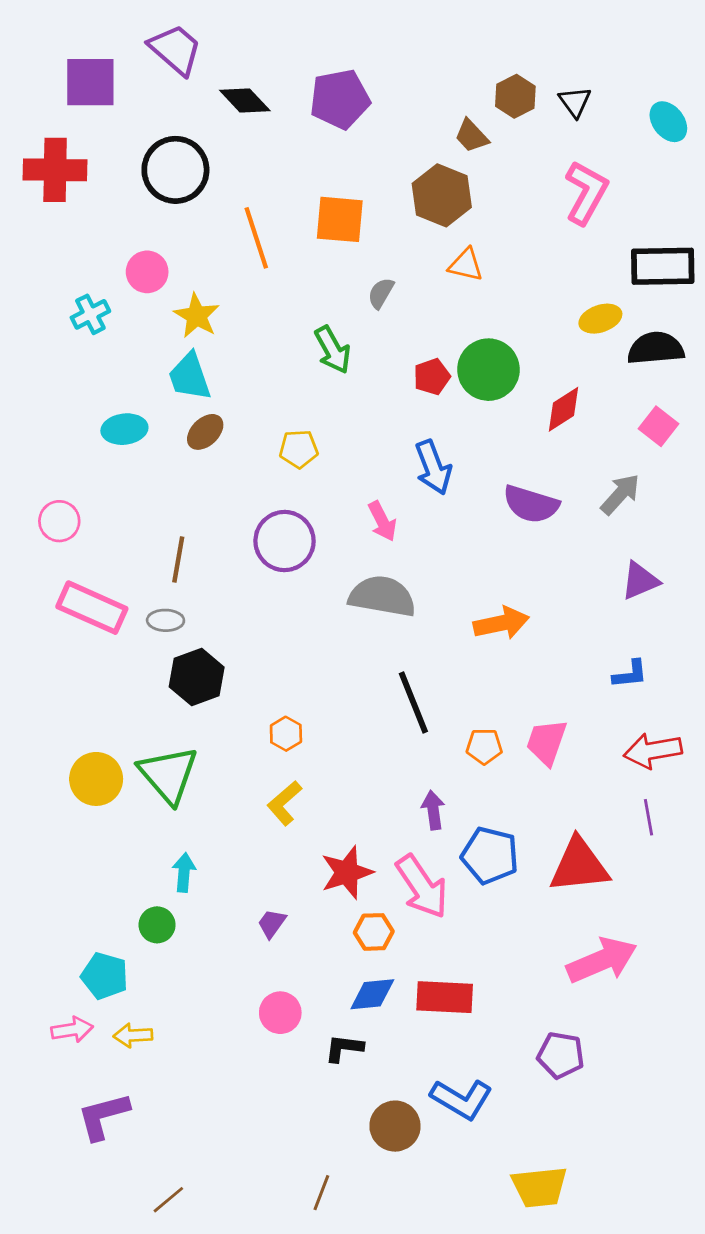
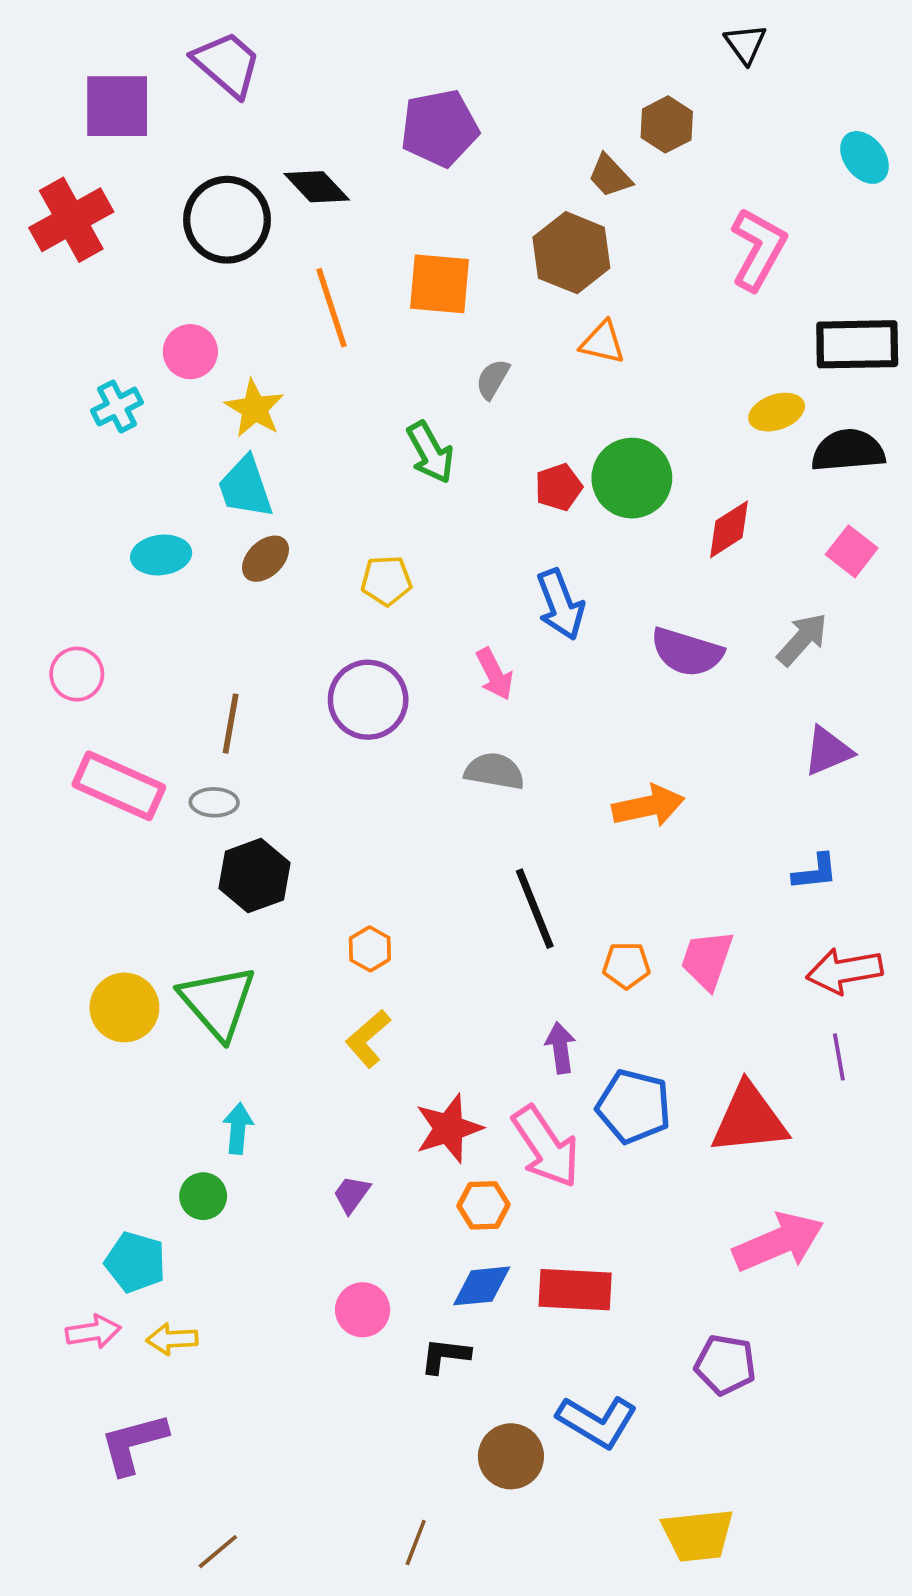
black diamond: (245, 100) -> (317, 187), moved
black triangle: (575, 102) -> (745, 44), moved
red cross: (55, 170) -> (71, 220), turned -30
gray semicircle: (382, 596) -> (494, 771), size x0.7

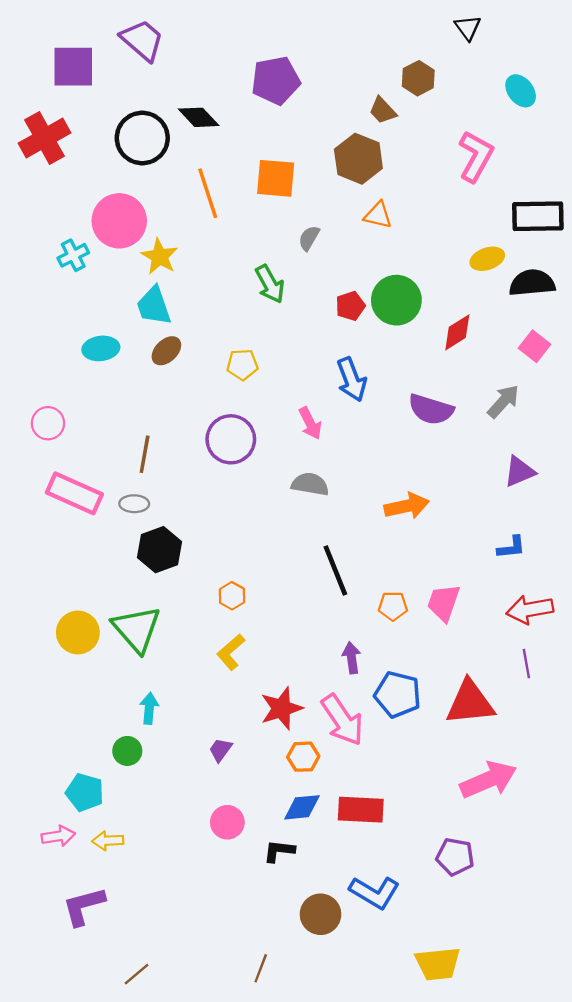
cyan ellipse: (865, 157) -> (521, 91), moved
pink circle: (190, 352) -> (119, 221), size x1.6

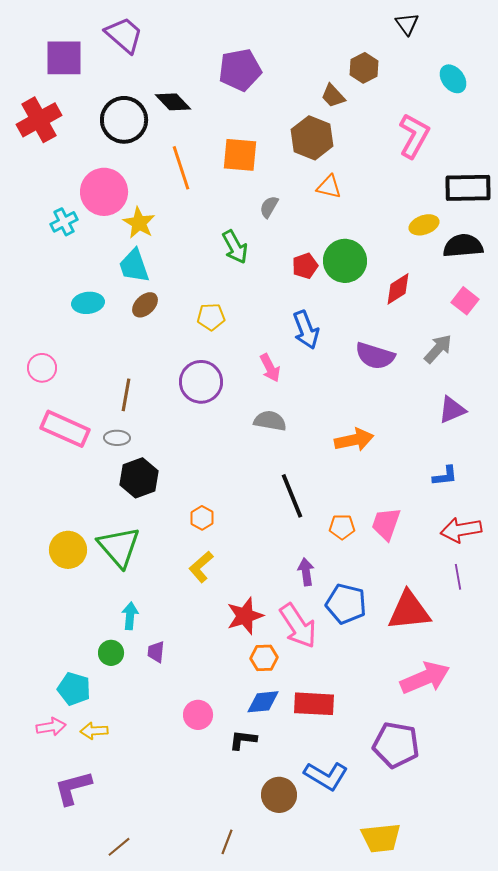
purple trapezoid: (220, 750) -> (156, 652), moved, turned -30
purple pentagon: (455, 857) -> (396, 745), size x1.4

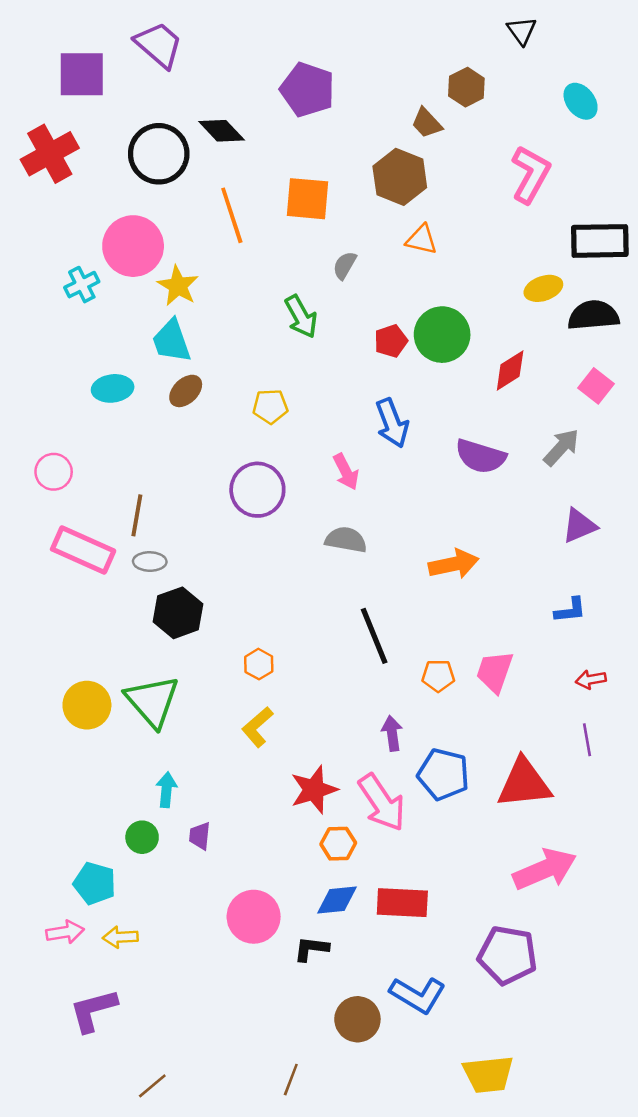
purple pentagon: (240, 70) -> (307, 90), turned 30
brown line: (126, 395) -> (137, 515), moved
red arrow: (461, 530) -> (591, 679), size x0.6
pink circle: (198, 715) -> (254, 917), size x1.4

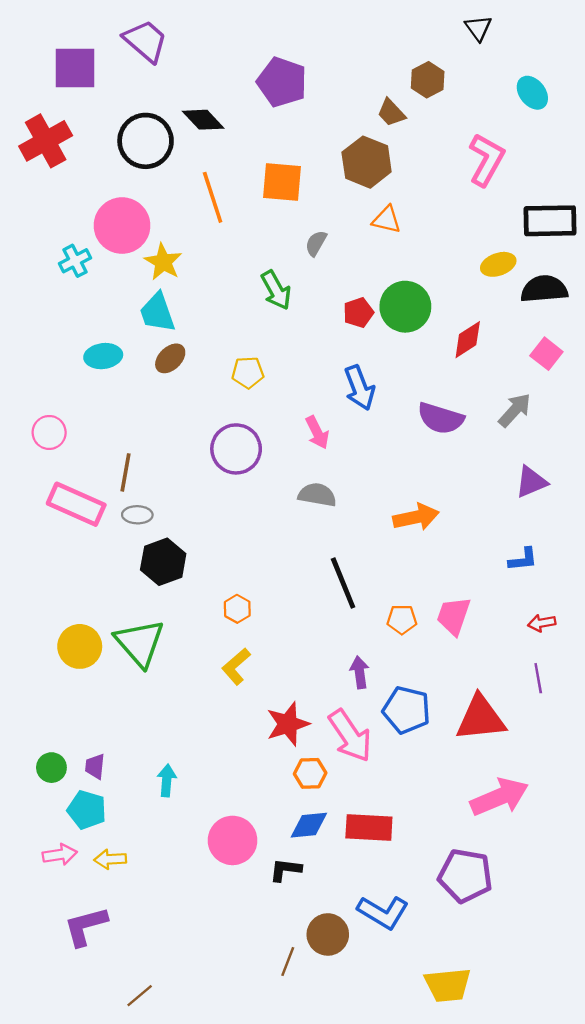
cyan arrow: (166, 790) -> (167, 780), moved
purple trapezoid: (200, 836) -> (95, 766), moved
green circle: (142, 837) -> (51, 768), moved
brown line: (291, 1080) -> (288, 962), moved

